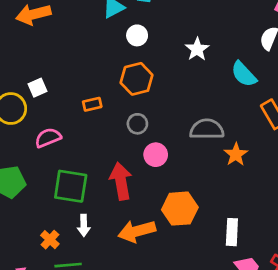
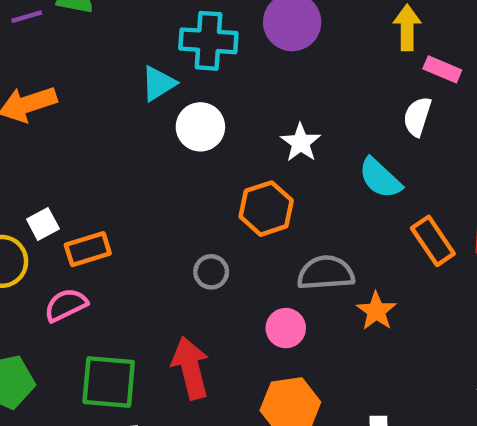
white circle: (137, 35) -> (200, 127), size x1.4
orange hexagon: (137, 79) -> (266, 209), moved
orange rectangle: (92, 104) -> (88, 249), moved, size x1.4
pink circle: (156, 155) -> (286, 328), moved

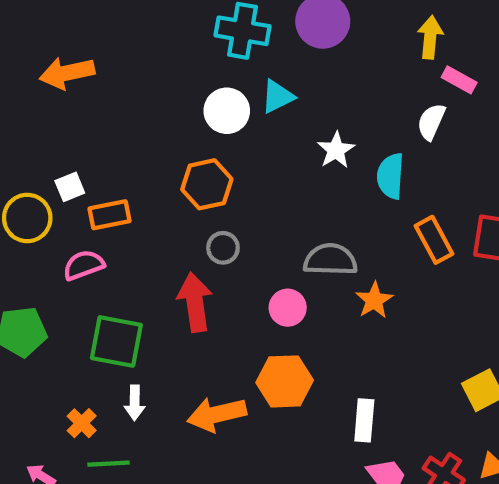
cyan triangle: (158, 83) -> (278, 97), moved
white star: (301, 143) -> (336, 150), moved
cyan semicircle: (380, 178) -> (390, 176), turned 45
orange hexagon: (266, 209) -> (207, 184), moved
red arrow: (191, 368) -> (195, 302), moved

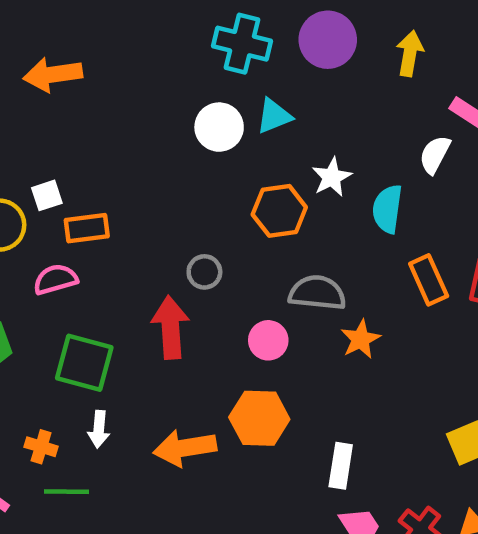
yellow arrow: (430, 37) -> (410, 53), moved
orange hexagon: (207, 184) -> (279, 211), moved
orange cross: (82, 423) -> (41, 447), turned -32

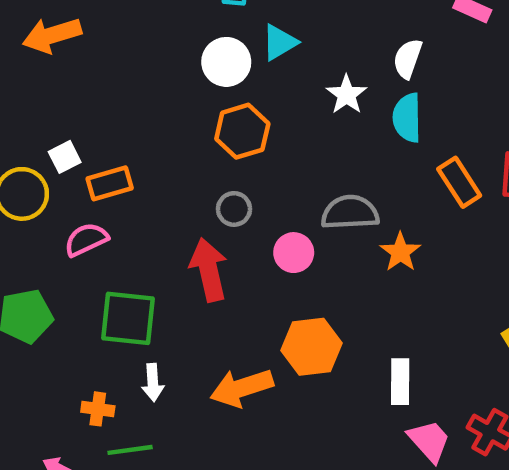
white semicircle: (435, 155) -> (408, 59), moved
orange hexagon: (279, 211) -> (242, 131), moved
pink circle: (268, 340) -> (294, 253), moved

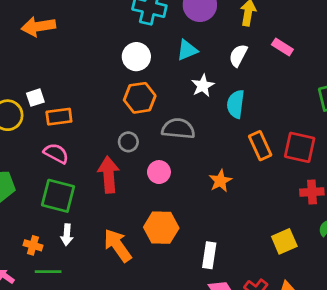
cyan triangle: (279, 42) -> (187, 50), moved
white semicircle: (408, 59) -> (238, 55), moved
gray semicircle: (350, 212) -> (178, 129), moved
pink semicircle: (86, 239) -> (56, 153), moved, turned 45
orange arrow: (242, 388) -> (118, 245), turned 64

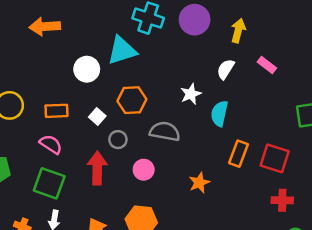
cyan triangle: (187, 50) -> (122, 51), moved, size x1.5
white circle: (136, 57) -> (87, 69), moved
white square: (35, 98) -> (97, 116), moved, turned -35
orange rectangle: (260, 146) -> (238, 154), turned 40

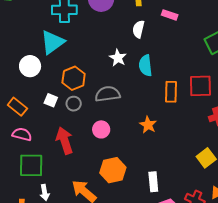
orange rectangle: (56, 111) -> (17, 107), turned 60
gray circle: (118, 140) -> (74, 104), moved

